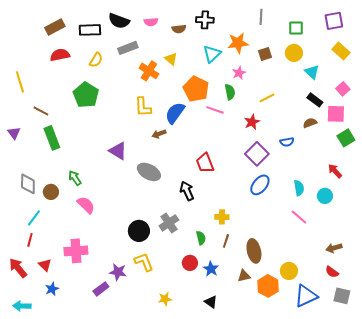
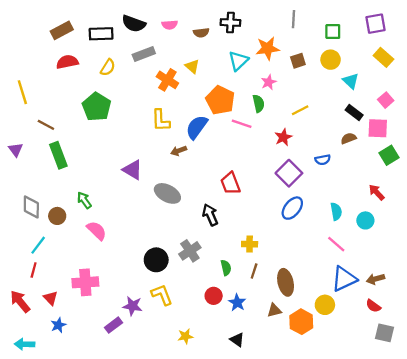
blue triangle: (306, 296) -> (344, 279), moved

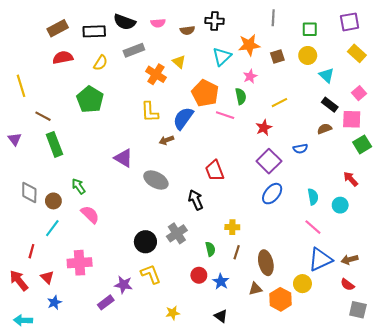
cyan line: (38, 245) -> (52, 228), moved

